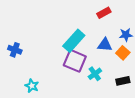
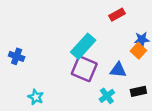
blue triangle: (105, 45) -> (118, 70), moved
orange square: (123, 53) -> (138, 51), moved
cyan cross: (95, 74) -> (107, 96), moved

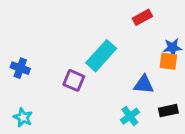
orange square: (138, 51) -> (168, 61), turned -35
purple square: (84, 69) -> (74, 80), moved, size x0.7
cyan star: (36, 97) -> (23, 117), moved

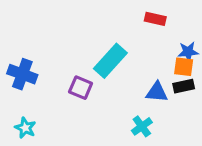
red rectangle: (142, 17) -> (155, 19), turned 42
blue cross: (20, 68) -> (22, 74), size x1.4
black rectangle: (168, 111) -> (184, 86), moved

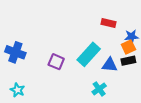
red rectangle: (155, 19) -> (109, 23), moved
cyan rectangle: (110, 61) -> (89, 54), moved
orange square: (184, 67) -> (128, 47), turned -32

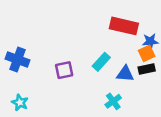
red rectangle: (109, 23) -> (124, 26), size x1.6
cyan rectangle: (89, 54) -> (101, 62), size x0.7
purple square: (56, 62) -> (64, 70), turned -35

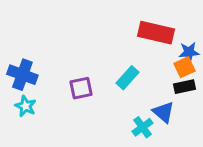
blue triangle: (125, 74) -> (163, 112), moved, turned 36
cyan star: (20, 102) -> (25, 106), moved

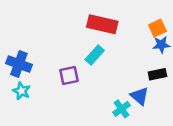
red rectangle: (156, 33) -> (102, 24), moved
orange square: (185, 67) -> (157, 28), moved
cyan rectangle: (127, 78) -> (95, 55), moved

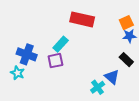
cyan rectangle: (95, 55) -> (61, 44), moved
blue cross: (19, 64) -> (27, 54), moved
black rectangle: (157, 74) -> (126, 60), turned 56

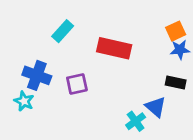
red rectangle: (82, 19) -> (114, 48), moved
cyan rectangle: (61, 44) -> (63, 31), moved
black rectangle: (126, 60) -> (176, 83), turned -32

